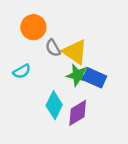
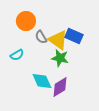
blue rectangle: (94, 78) -> (74, 36), moved
cyan diamond: (54, 105) -> (42, 81), turned -50

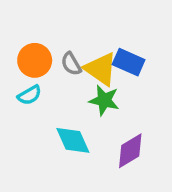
orange circle: (26, 21) -> (35, 60), moved
purple diamond: (60, 87) -> (130, 151), moved

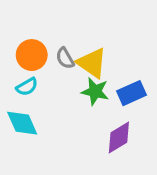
blue rectangle: (129, 62) -> (132, 93), moved, turned -48
cyan diamond: (73, 140) -> (22, 123), moved

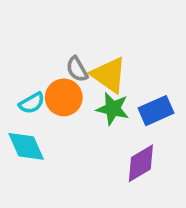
orange circle: (32, 55) -> (64, 97), moved

